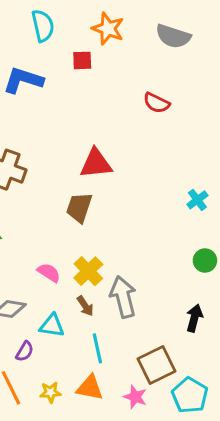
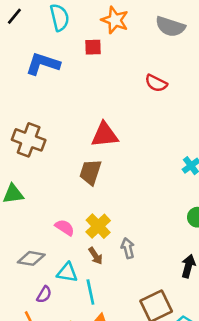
gray arrow: (123, 297) -> (128, 248), size x0.6
cyan line: (97, 348) -> (90, 292), moved

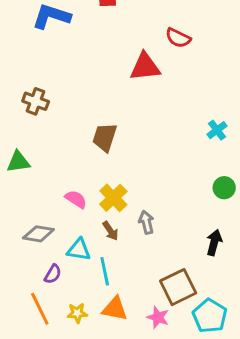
red triangle: (105, 135) -> (145, 67), moved
brown cross: (29, 140) -> (36, 101), size x0.7

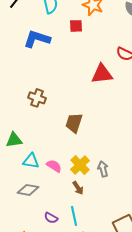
brown cross: (36, 101) -> (37, 98), moved
gray arrow: (146, 222) -> (103, 169), moved
cyan triangle: (79, 250) -> (31, 161), moved
purple semicircle: (53, 274) -> (51, 218), moved, turned 88

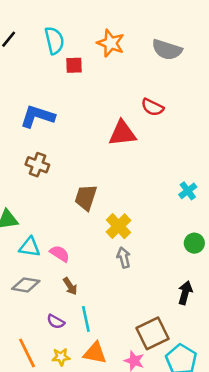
red square: (76, 26) -> (74, 65), moved
blue L-shape: (37, 39) -> (37, 116), moved
yellow cross: (80, 165) -> (119, 226), moved
brown arrow: (78, 188) -> (70, 286), moved

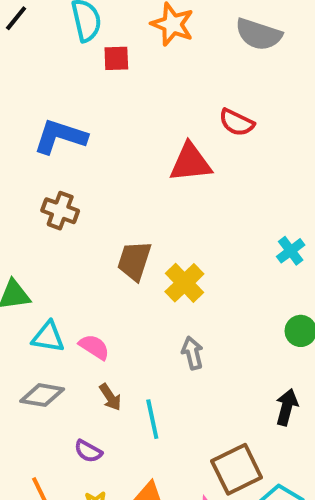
yellow cross: (119, 226) -> (184, 283), moved
cyan line: (86, 319) -> (152, 419), moved

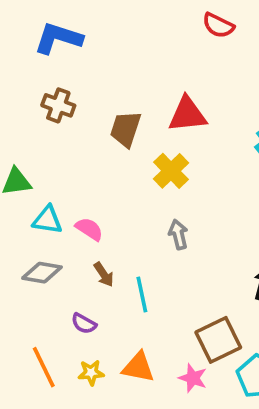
red triangle: (190, 163) -> (187, 114), moved
brown trapezoid: (134, 261) -> (126, 129), moved

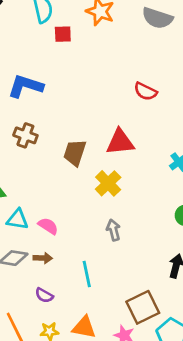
red semicircle: (218, 25) -> (145, 91), moved
brown arrow: (104, 274) -> (43, 258), moved, turned -54

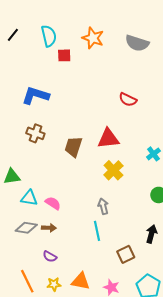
yellow cross: (108, 183) -> (113, 170), moved
cyan line: (87, 274) -> (97, 231), moved
brown square: (143, 307) -> (126, 254), moved, size x0.7

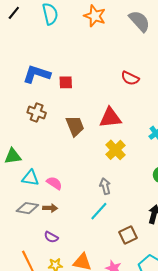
gray semicircle: (137, 43) -> (139, 21), turned -150
red square: (64, 55) -> (66, 82), moved
brown trapezoid: (73, 147) -> (75, 126), turned 140
cyan line: (97, 231) -> (99, 211), turned 54

